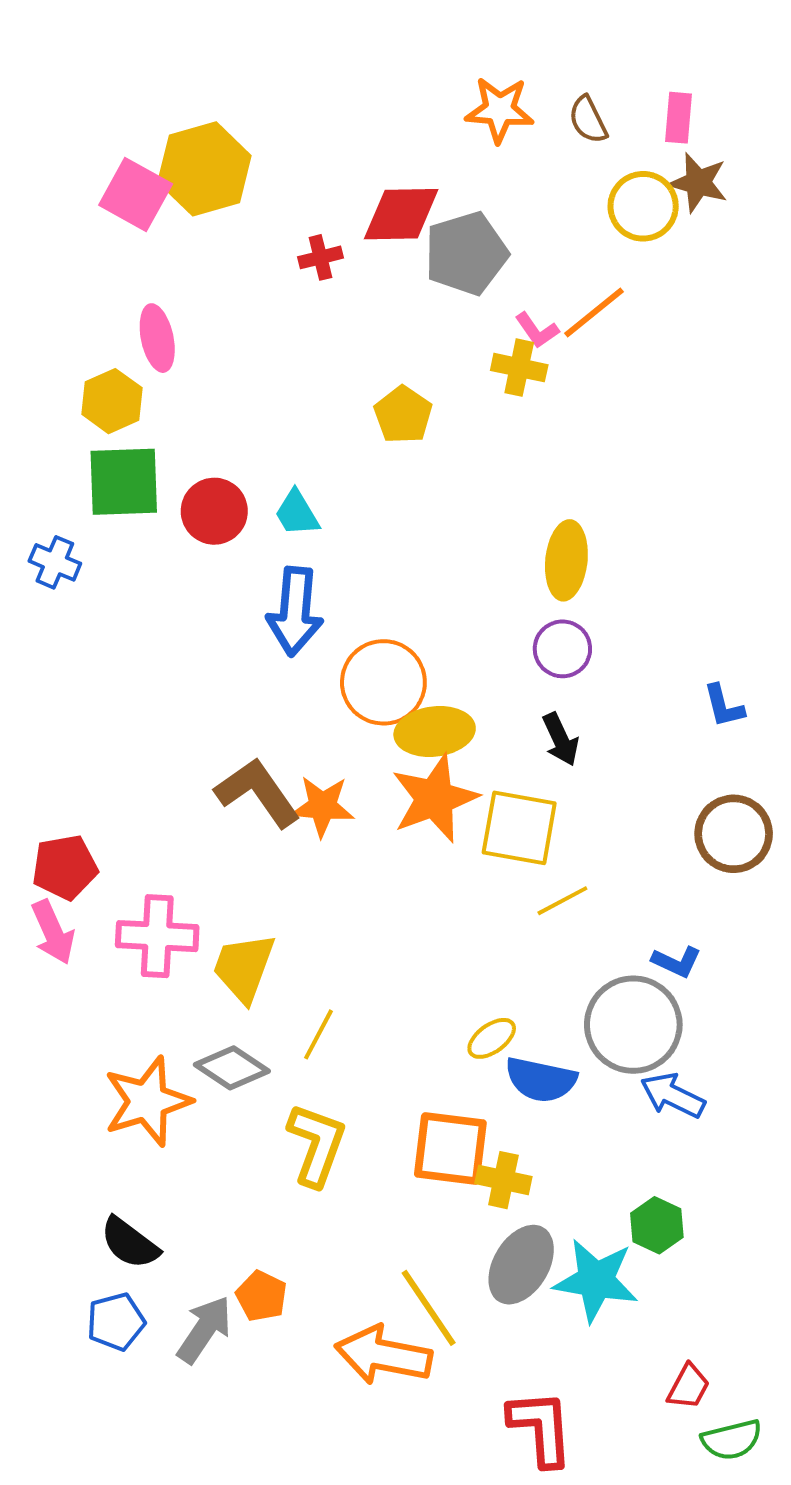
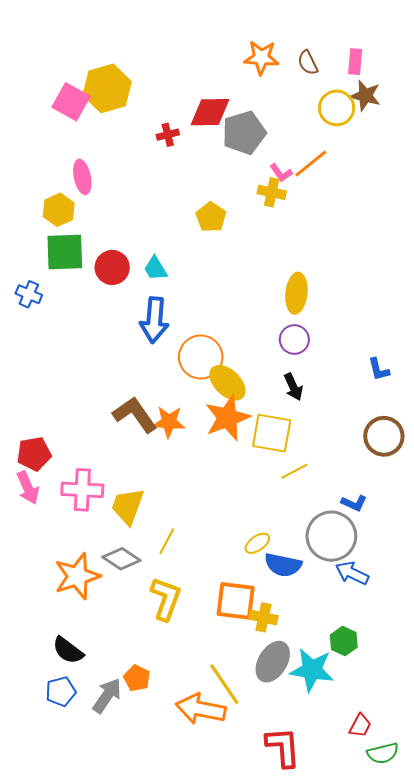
yellow ellipse: (435, 732) -> (227, 383), turned 51

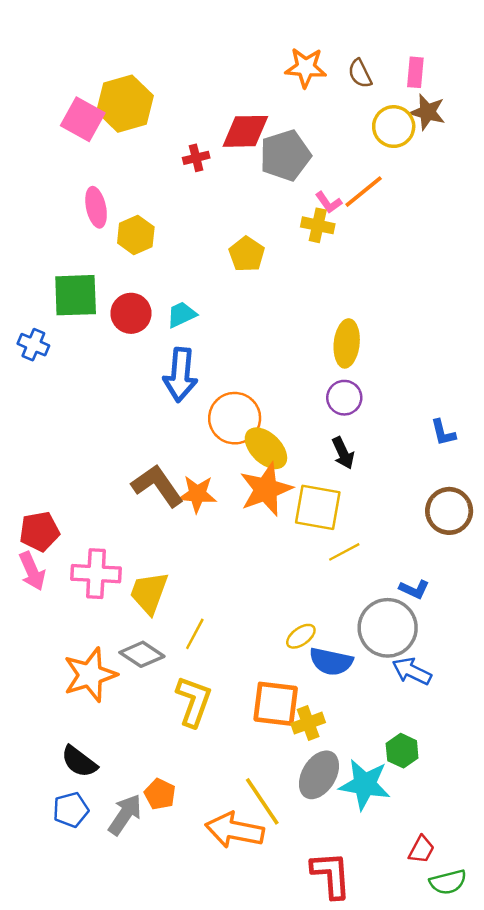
yellow hexagon: (59, 210) -> (136, 235), moved
cyan trapezoid: (155, 269) -> (182, 315), turned 96
yellow cross: (263, 617) -> (308, 723), turned -32

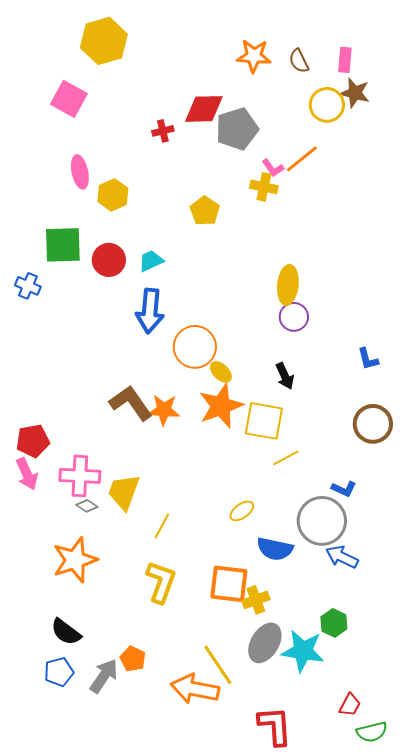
yellow hexagon: (125, 104) -> (104, 41), moved
purple circle: (344, 398) -> (294, 317), moved
yellow ellipse: (266, 448) -> (221, 372), size x0.6
yellow ellipse: (301, 636) -> (242, 511), moved
gray diamond: (142, 654) -> (87, 506), moved, size x0.6

